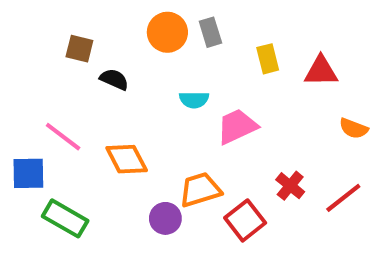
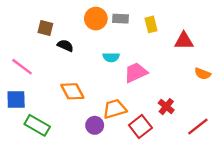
gray rectangle: (210, 32) -> (120, 19), turned -70
yellow rectangle: (268, 59) -> (151, 24), moved
pink line: (63, 137) -> (22, 67), moved
red line: (343, 198) -> (198, 127), moved

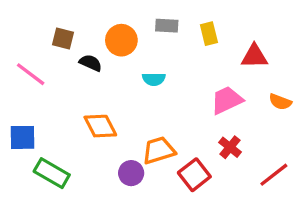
orange circle: (96, 19) -> (121, 40), moved
pink line: (22, 67) -> (31, 74), moved
pink trapezoid: (136, 73) -> (227, 100), moved

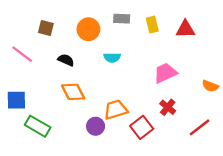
red triangle: (254, 56) -> (185, 29), moved
black semicircle: (91, 63) -> (66, 60), moved
orange semicircle: (280, 102) -> (210, 86), moved

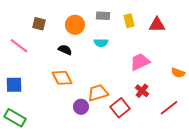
cyan semicircle: (112, 58) -> (101, 43), moved
black semicircle: (66, 60) -> (65, 50), moved
green rectangle: (38, 126) -> (15, 118), moved

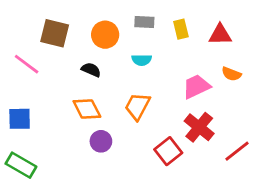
brown square: (39, 24) -> (55, 33), size x1.5
orange semicircle: (178, 73) -> (231, 74), moved
red cross: (142, 91) -> (199, 127), size x1.5
orange trapezoid: (98, 93) -> (137, 106), moved, turned -45
purple circle: (81, 107) -> (101, 141), moved

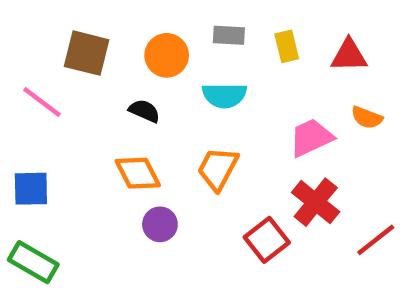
cyan semicircle: (142, 60) -> (224, 95), size x1.4

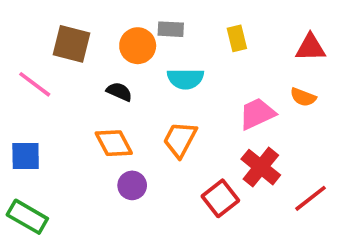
gray rectangle: (229, 35) -> (171, 29), moved
red triangle: (349, 55) -> (310, 48), moved

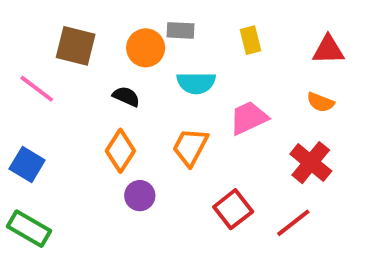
pink trapezoid: (257, 114) -> (249, 118), moved
orange diamond: (114, 143) -> (120, 151), turned 60
blue square: (26, 156) -> (27, 164), turned 32
red cross: (261, 167) -> (311, 163), moved
red line: (310, 198) -> (293, 223), moved

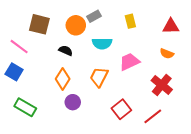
gray rectangle: (181, 30) -> (94, 16), turned -32
blue square: (27, 164) -> (14, 72), moved
green rectangle: (29, 229) -> (25, 107), moved

